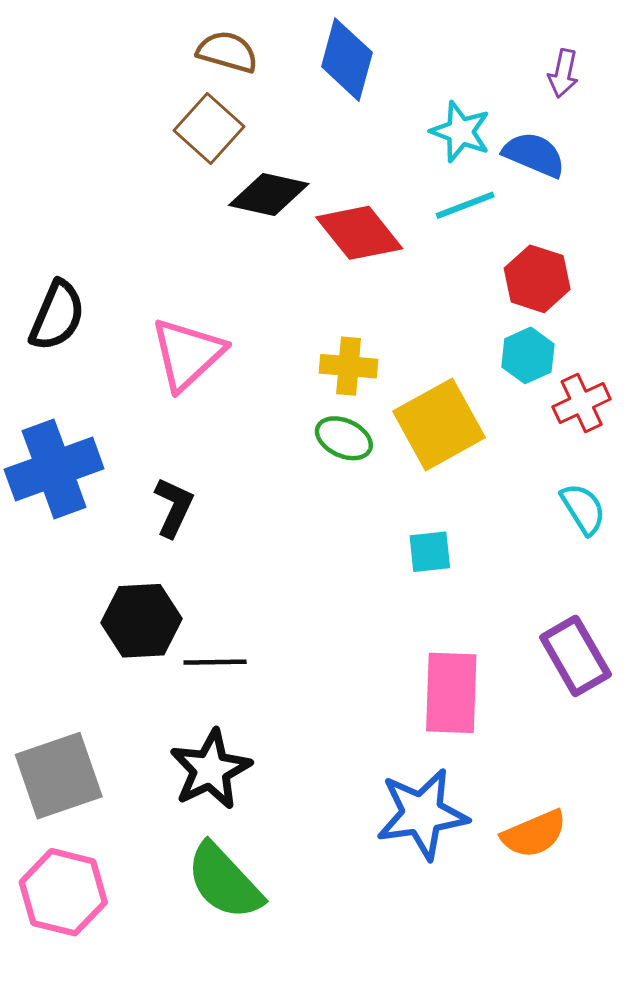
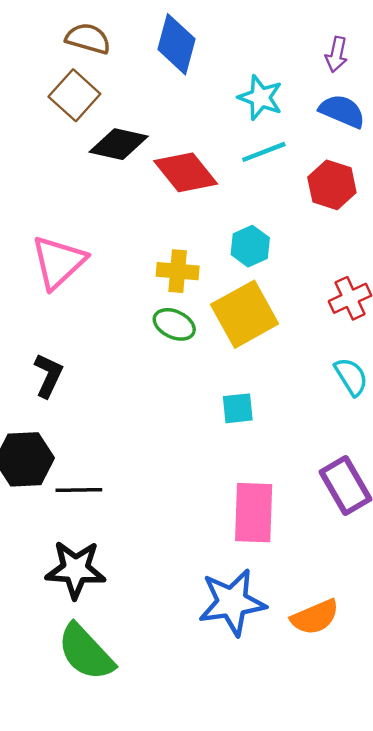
blue semicircle: (534, 155) -> (342, 111), moved
red hexagon: (537, 279) -> (332, 185), moved
cyan hexagon: (528, 355) -> (250, 246), moved
black star: (211, 769) -> (76, 569), turned 30

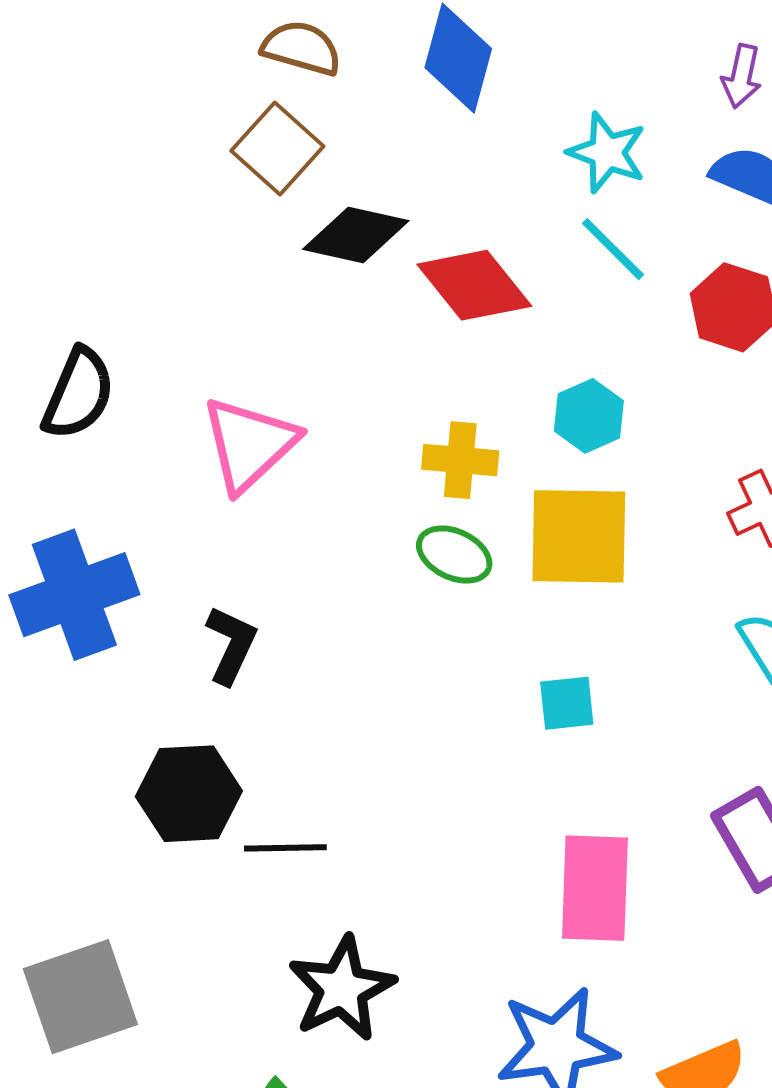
cyan line: (264, 152) -> (613, 249), turned 66
yellow square: (245, 314) -> (579, 536), turned 30
black star: (76, 569) -> (342, 989), moved, turned -30

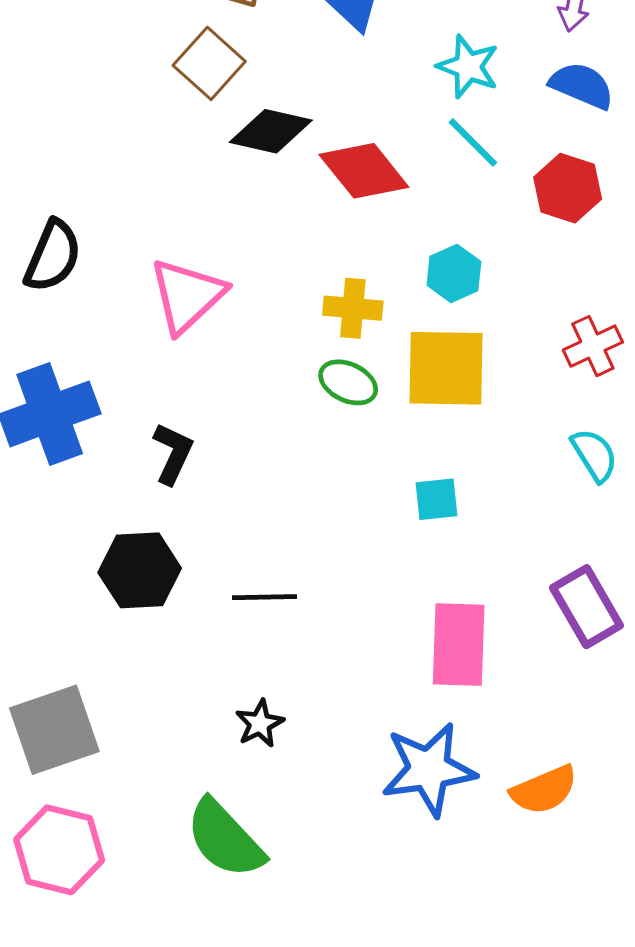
black line: (285, 848) -> (264, 597), moved
black star: (342, 989) -> (260, 724), size x0.6

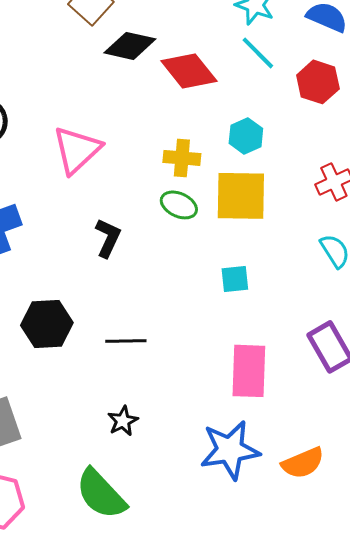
black L-shape: (173, 453) -> (108, 238), moved

